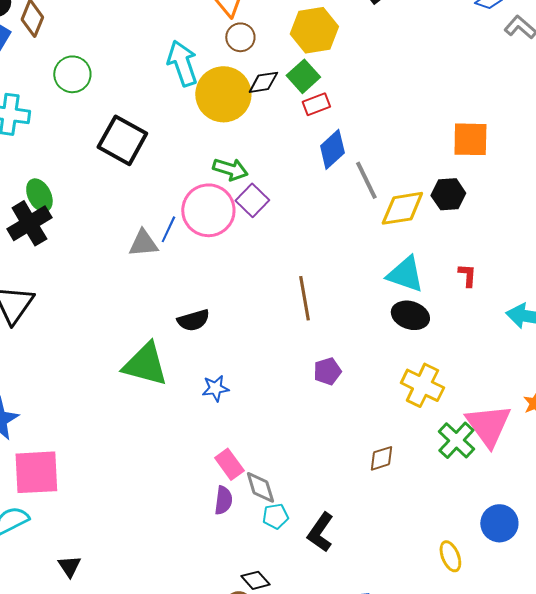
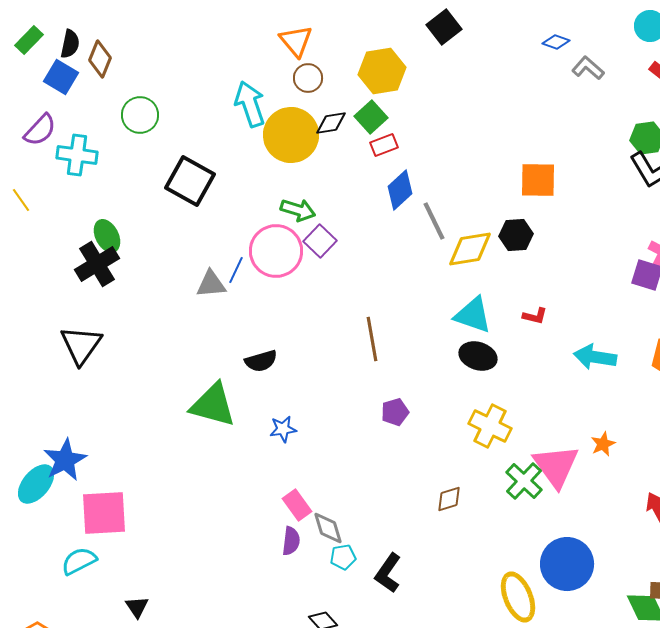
red L-shape: (467, 275) -> (535, 316), turned 100
blue circle: (499, 523) -> (567, 564), size x1.4
yellow ellipse: (450, 556) -> (518, 597), size x1.6

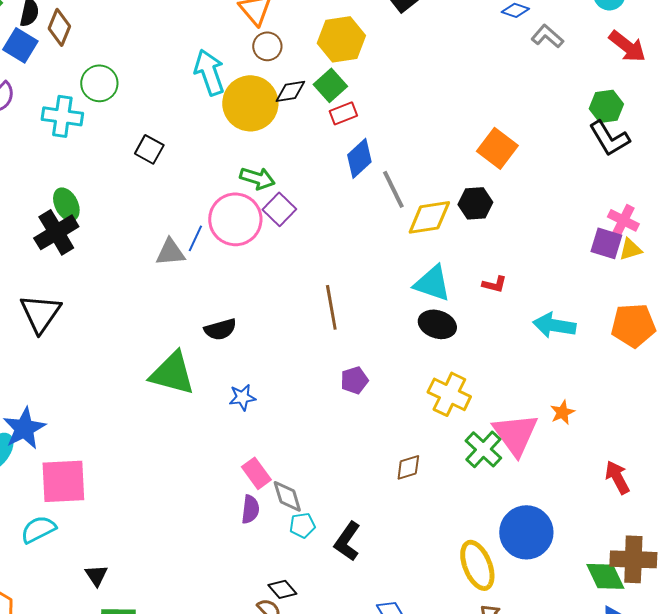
cyan cross: (77, 155) -> (62, 116), moved
orange square: (538, 180) -> (497, 148), turned 36
black square: (190, 181) -> (149, 149), size x0.6

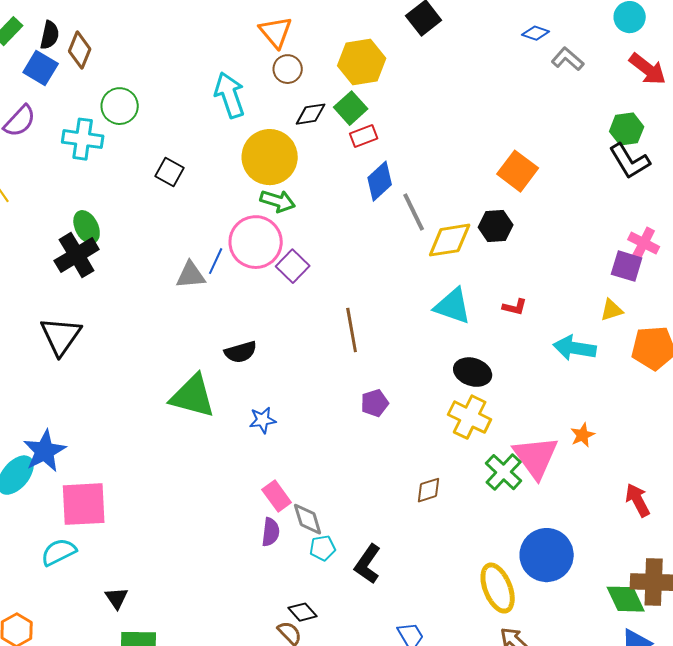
yellow circle: (250, 103) -> (270, 157), moved
purple square: (279, 209) -> (293, 266), moved
yellow triangle: (630, 249) -> (612, 310), moved
black ellipse: (437, 324) -> (473, 372), moved

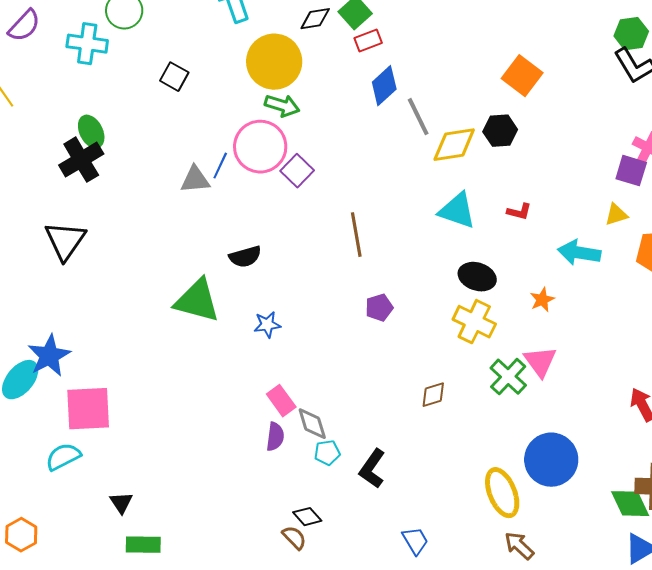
orange star: (583, 435) -> (542, 300), moved
pink triangle: (536, 457) -> (540, 362), size x0.7

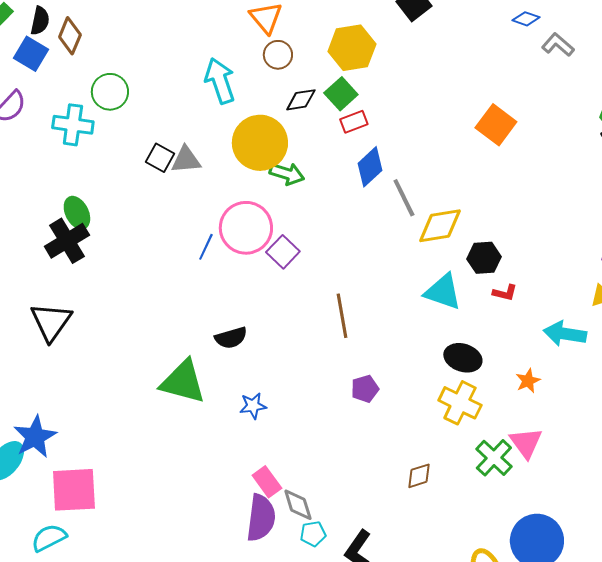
orange square: (522, 76) -> (496, 125), moved
green arrow: (282, 106) -> (287, 174), moved
black hexagon: (500, 131) -> (484, 258), moved
gray triangle: (195, 180) -> (186, 160), moved
purple semicircle: (275, 437) -> (261, 518), size x1.6

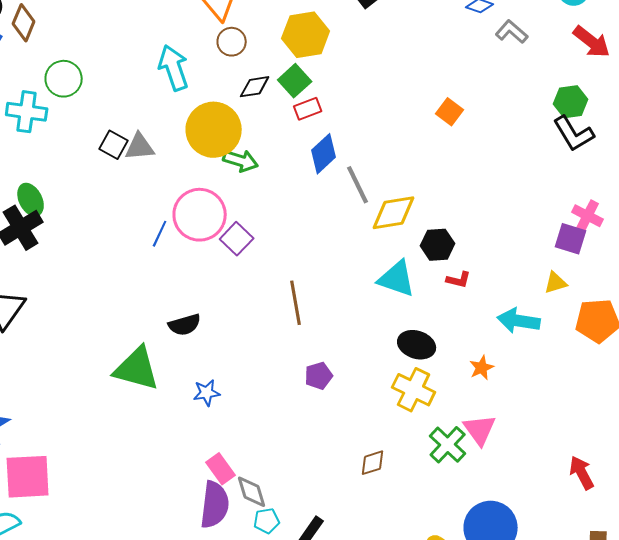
orange square: (496, 125) -> (450, 112), size x0.7

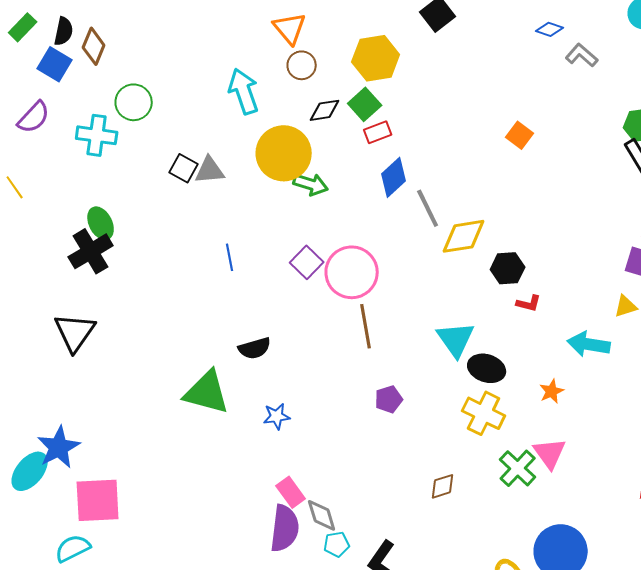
pink circle: (200, 215) -> (352, 272), moved
blue line: (160, 234) -> (230, 257), turned -36
cyan triangle: (397, 279) -> (456, 339), moved, turned 36

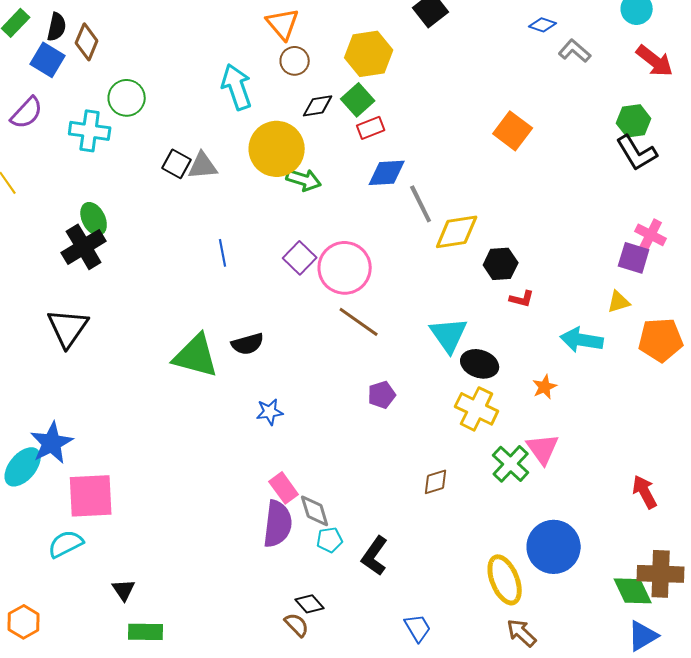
orange square: (520, 135) -> (513, 131), size x1.4
blue diamond: (394, 177) -> (387, 173), turned 39
brown line: (366, 326) -> (359, 322), turned -45
green triangle: (207, 392) -> (196, 356), moved

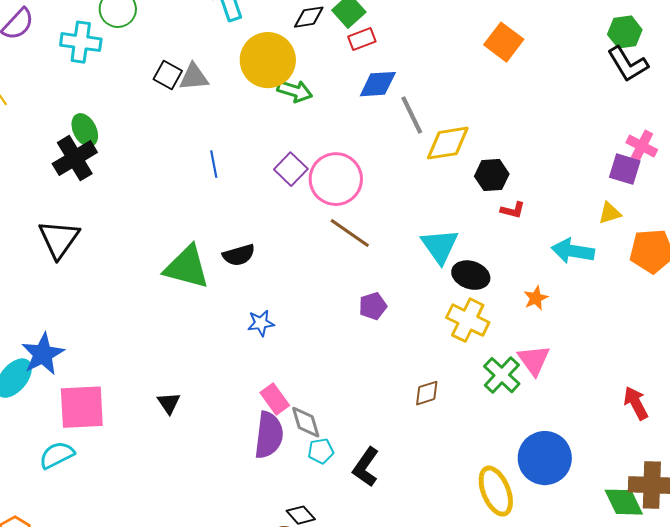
black triangle: (124, 590) -> (169, 403), moved

